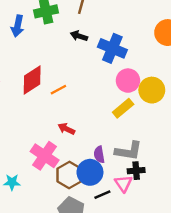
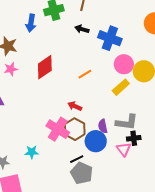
orange line: (58, 90) -> (85, 74), moved
brown hexagon: (69, 175) -> (75, 129), moved
black line: (102, 195) -> (77, 159), moved

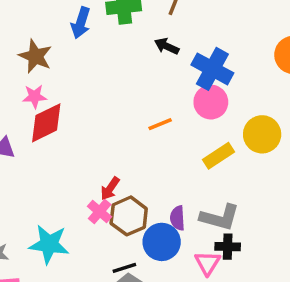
pink circle: (124, 64) -> (211, 102), moved
red diamond: (45, 67) -> (46, 123), moved
red arrow: (75, 106) -> (110, 189), moved, turned -88
pink cross: (58, 129) -> (100, 212), size x0.6
cyan star: (32, 152) -> (49, 244), size x1.6

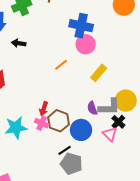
black arrow: (167, 46) -> (19, 43), moved
yellow circle: (262, 134) -> (126, 101), moved
purple semicircle: (178, 218) -> (92, 108), moved
cyan star: (49, 244) -> (16, 128), moved
black cross: (228, 247) -> (118, 122), turned -32

